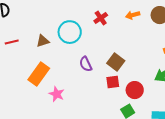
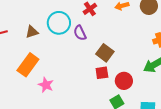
purple semicircle: (86, 64) -> (80, 33), moved

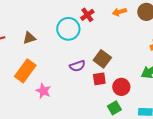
cyan circle: (59, 23) -> (68, 29), moved
purple semicircle: (80, 33) -> (77, 66), moved, turned -84

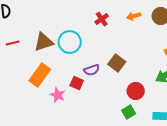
cyan circle: (68, 29) -> (70, 42), moved
brown triangle: (29, 38) -> (44, 42), size x1.5
red square: (99, 79) -> (77, 83), moved, turned 32

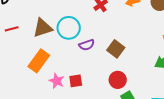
purple semicircle: (92, 70) -> (87, 45), moved
red square: (77, 83) -> (76, 81), moved, turned -32
red circle: (136, 91) -> (118, 80), moved

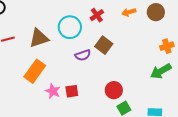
cyan circle: (69, 28) -> (70, 27), moved
brown square: (116, 49) -> (104, 45), moved

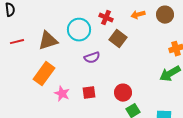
red cross: (97, 15) -> (106, 18), turned -32
brown square: (104, 45) -> (118, 39), moved
red square: (72, 91) -> (89, 93), moved

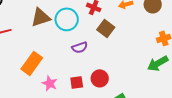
brown triangle: (48, 41) -> (41, 17), moved
red circle: (123, 93) -> (100, 78), moved

